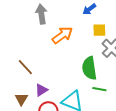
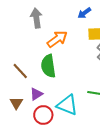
green semicircle: (89, 68) -> (48, 66), moved

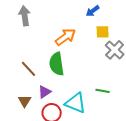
gray arrow: (36, 18) -> (25, 16), moved

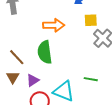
orange arrow: (66, 37) -> (54, 25), turned 35
brown triangle: (25, 101) -> (13, 77), moved

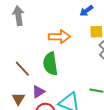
brown triangle: (13, 77) -> (18, 99), moved

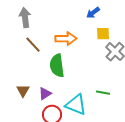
brown line: (22, 69) -> (33, 45), moved
brown triangle: (18, 99) -> (23, 91), moved

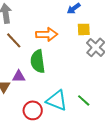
green line: (103, 93) -> (84, 100), moved, turned 32
purple triangle: (45, 94) -> (19, 76), moved, turned 32

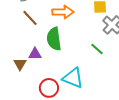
green line: (84, 100) -> (97, 49), moved

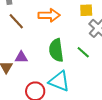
green semicircle: (54, 39) -> (56, 50), moved

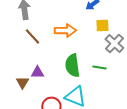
green line: (83, 52) -> (99, 67), turned -32

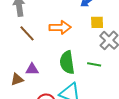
brown triangle: (22, 82) -> (17, 79), turned 40

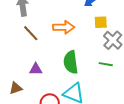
green line: (94, 64) -> (106, 64), moved
brown triangle: (17, 79) -> (16, 88), moved

